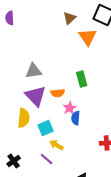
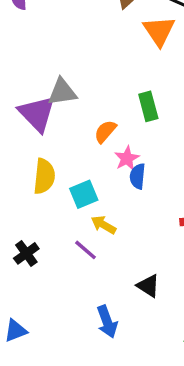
orange semicircle: (58, 93) -> (105, 131), turned 136
purple triangle: (36, 96) -> (37, 114), moved

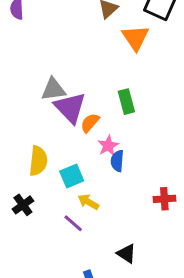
purple triangle: (37, 114) -> (70, 108), moved
black cross: (26, 253) -> (23, 205), moved

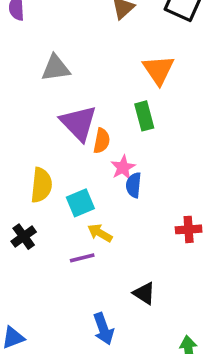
orange triangle: (136, 38) -> (158, 70), moved
gray triangle: (53, 89) -> (56, 68), moved
orange semicircle: (90, 123) -> (102, 141), turned 150
purple line: (73, 223) -> (82, 258), turned -55

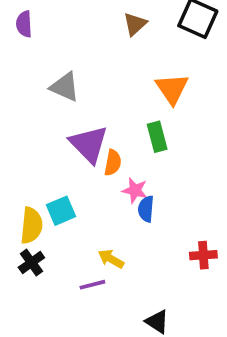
gray triangle: (56, 68) -> (65, 87), turned 32
pink star: (123, 167) -> (135, 190), turned -30
yellow semicircle: (41, 185) -> (31, 226), moved
cyan square: (80, 203) -> (61, 211), moved

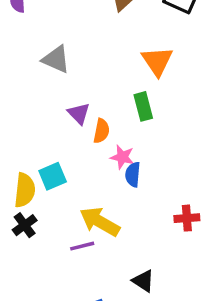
purple triangle: (89, 144) -> (79, 113), size x0.6
yellow arrow: (111, 259) -> (100, 222), size x1.6

